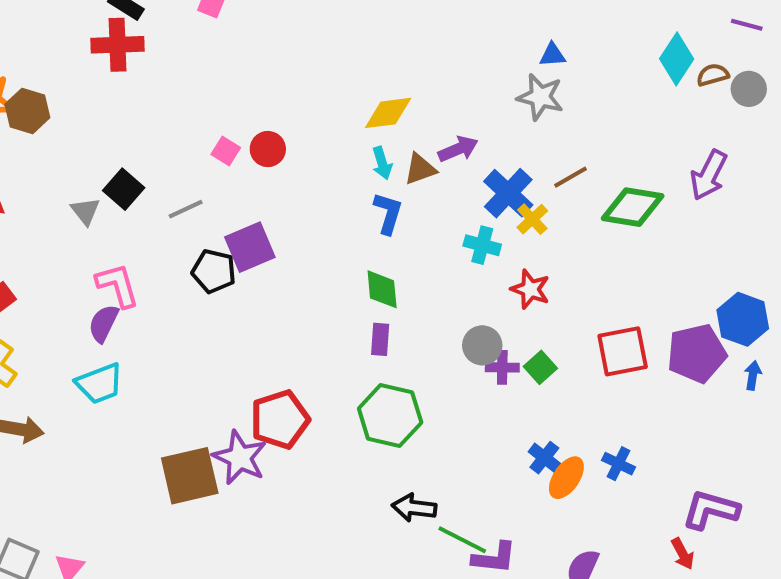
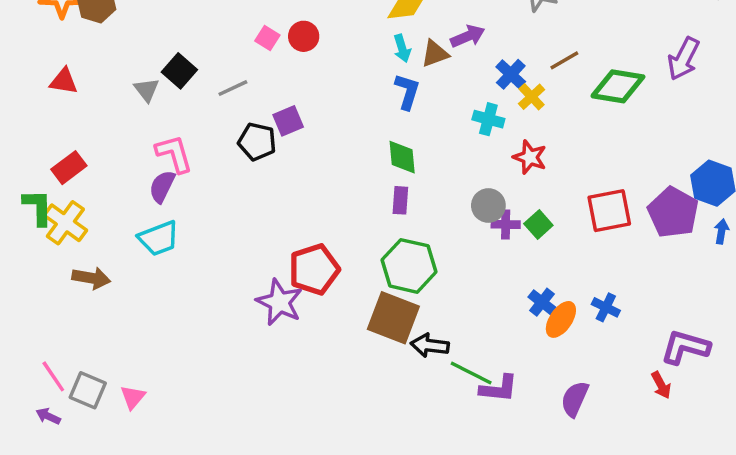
blue cross: (508, 193) -> (511, 74), size x0.7
purple square: (250, 247) -> (288, 121), size x0.7
purple pentagon: (697, 353) -> (673, 212), turned -30
brown square: (190, 476) -> (393, 318), moved, turned 34

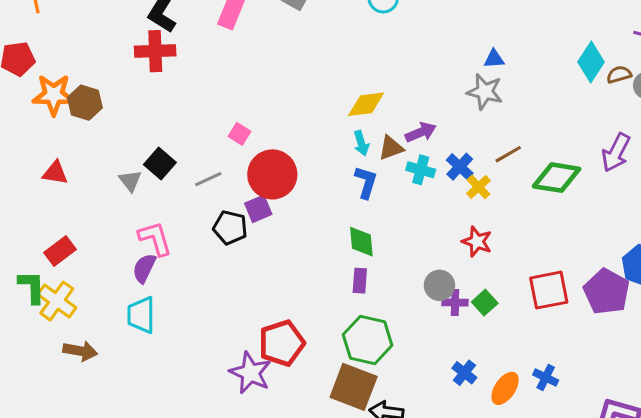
red circle: (304, 36) -> (272, 174), moved, size x1.8
cyan cross: (488, 119) -> (421, 170), moved
cyan trapezoid: (159, 238) -> (141, 315), turned 111
blue cross: (542, 302) -> (464, 373), moved

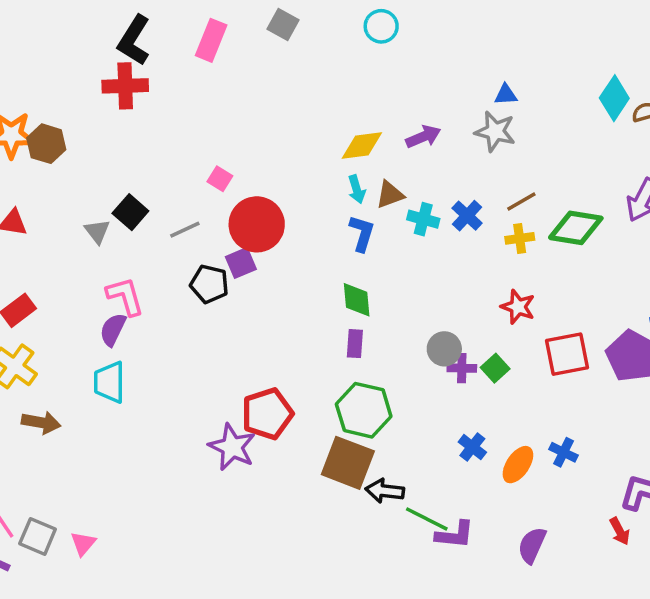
purple arrow: (421, 132) -> (423, 137), moved
yellow cross: (478, 187) -> (520, 238), moved, turned 35
red star: (477, 242) -> (518, 307), moved

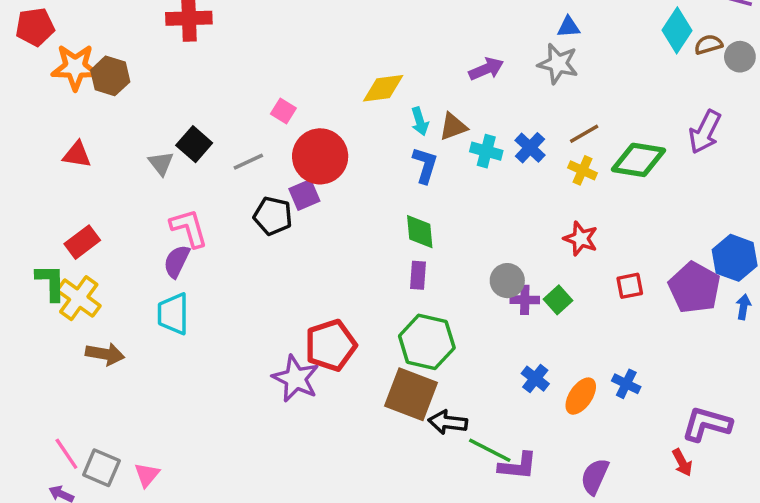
yellow diamond: (362, 145) -> (383, 88), moved
yellow cross: (520, 238) -> (582, 170), turned 32
red square: (567, 354) -> (630, 286), size x0.6

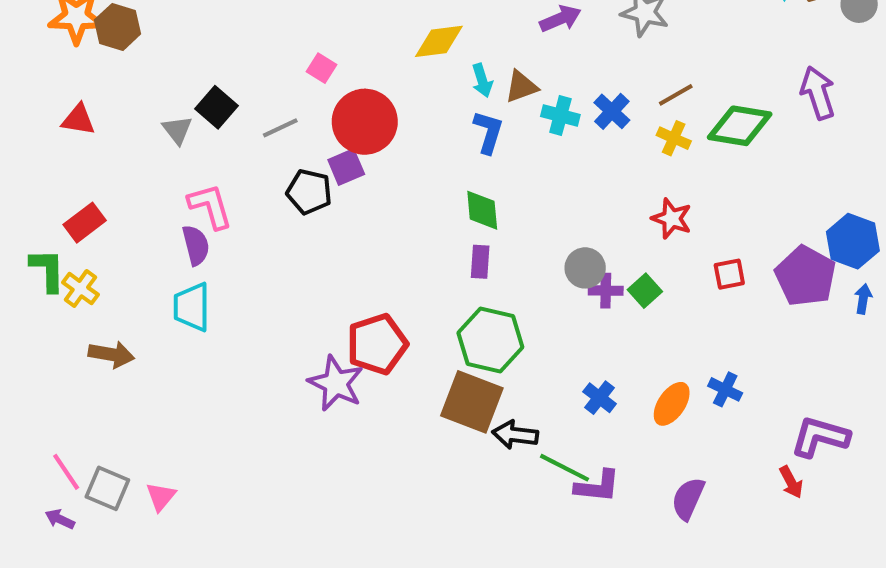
purple arrow: (705, 132) -> (818, 93), turned 135
purple semicircle: (177, 261) -> (196, 245), turned 140
yellow cross: (79, 298) -> (80, 289), size x0.7
blue cross: (535, 379) -> (600, 398), moved

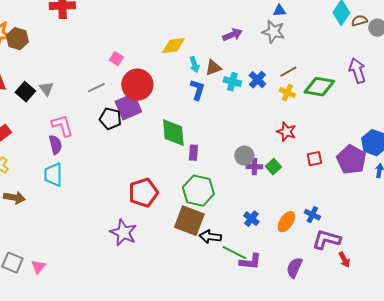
black square: (216, 107) -> (25, 92), moved
purple square: (346, 167) -> (128, 107), size x1.5
green diamond: (482, 210) -> (173, 133), moved, size x1.4
purple star: (336, 383) -> (123, 233), moved
purple L-shape: (820, 437) -> (326, 240), moved

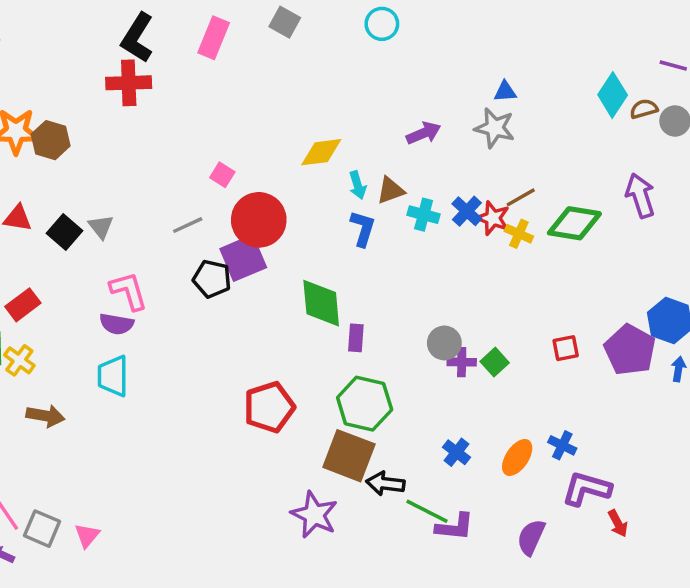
red star: (286, 132) -> (493, 218), moved
purple semicircle: (55, 145) -> (117, 324), turned 114
purple star: (123, 233) -> (314, 515), moved

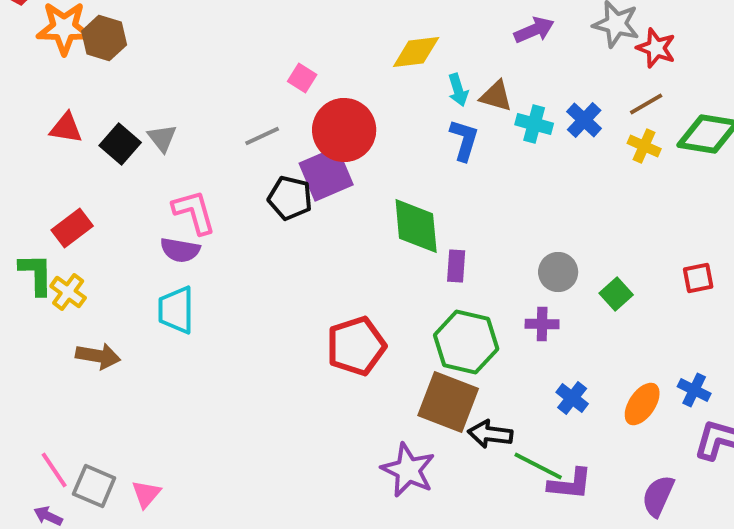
brown triangle: (391, 190) -> (496, 96), turned 36
red star: (493, 218) -> (656, 48), moved
purple cross: (462, 362) -> (542, 324), moved

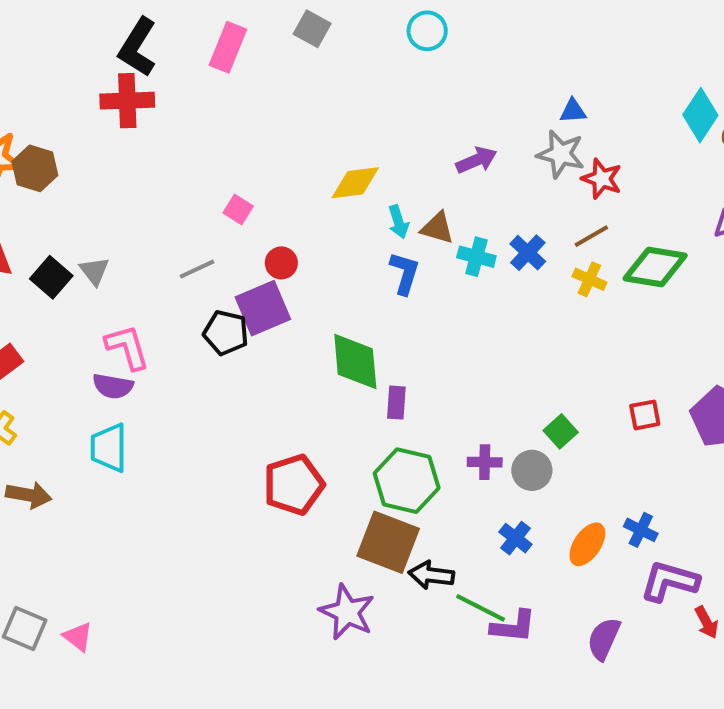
red circle: (344, 130) -> (281, 263), size x0.5
gray circle: (558, 272) -> (532, 470), moved
pink triangle: (146, 494) -> (78, 637), turned -32

